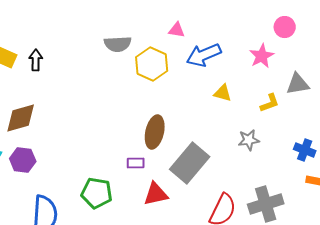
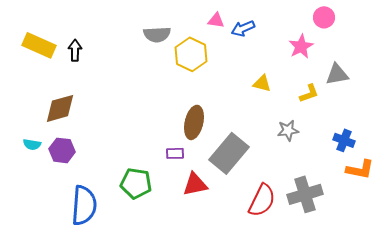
blue arrow: (204, 55) -> (243, 28), moved, size x0.7

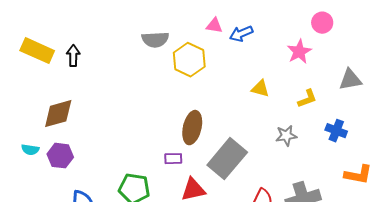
gray triangle: (337, 74) -> (350, 80), moved
blue cross: (344, 140) -> (336, 131), moved

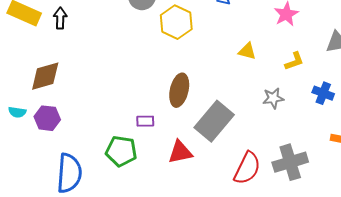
purple rectangle: (173, 159) -> (145, 121), moved

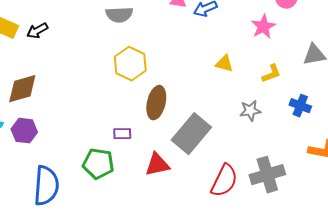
black arrow: (60, 18) -> (37, 31), turned -120
yellow hexagon: (176, 22) -> (130, 64), moved

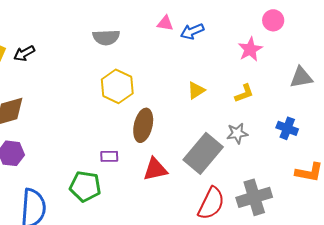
yellow triangle: (224, 64) -> (196, 90), moved, turned -48
yellow L-shape: (271, 74) -> (244, 93), moved
gray rectangle: (191, 134) -> (203, 153), moved
red triangle: (157, 165) -> (155, 169), moved

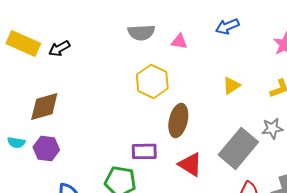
pink triangle: (165, 23) -> (179, 41), moved
purple rectangle: (109, 156) -> (144, 151), size x1.4
red triangle: (155, 169) -> (190, 164), turned 44

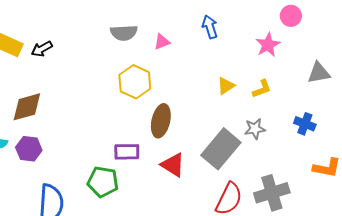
blue arrow: (227, 26) -> (210, 27), turned 95
pink triangle: (179, 41) -> (162, 42), turned -30
yellow triangle: (231, 85) -> (226, 86), moved

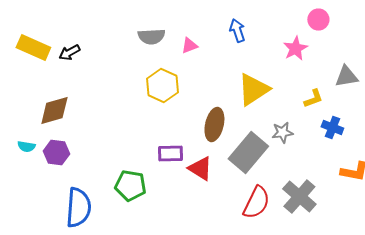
yellow triangle: (226, 86) -> (253, 90), size x1.8
yellow L-shape: (262, 89) -> (313, 98), moved
brown ellipse: (161, 121) -> (214, 124), moved
purple rectangle: (127, 152) -> (170, 154), moved
gray cross: (272, 193) -> (299, 196), turned -32

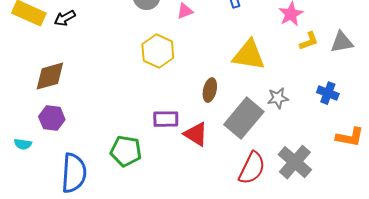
yellow triangle: (253, 90) -> (249, 55), turned 42
yellow L-shape: (313, 98) -> (309, 41), moved
brown ellipse: (214, 124) -> (210, 90), size x0.7
cyan semicircle: (26, 146) -> (23, 144), moved

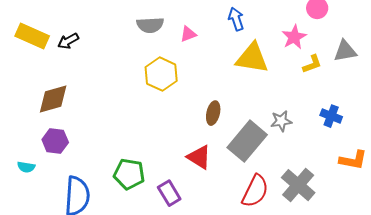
gray triangle: (342, 42) -> (345, 51), moved
yellow triangle: (249, 55) -> (252, 58), moved
purple rectangle: (166, 119) -> (169, 193), moved, turned 60

